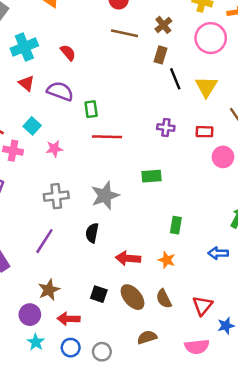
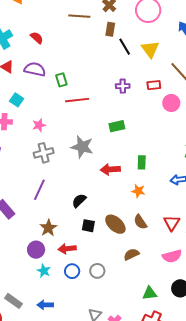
pink star: (54, 149) -> (39, 125), moved
gray star: (105, 196) -> (82, 147), turned -30
black semicircle: (92, 233) -> (79, 201), moved, turned 42
red arrow: (128, 258) -> (110, 169), moved

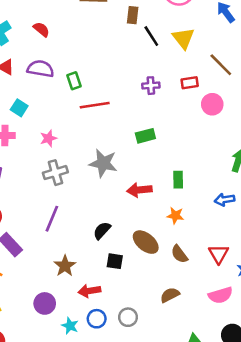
brown ellipse: (115, 224) -> (146, 242), moved
purple circle: (36, 250) -> (45, 303), moved
cyan star: (44, 271) -> (70, 326), moved

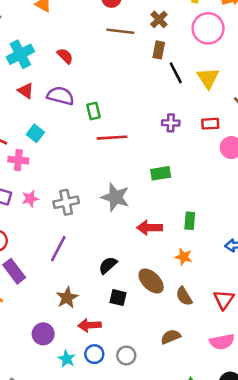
pink star: (48, 138) -> (30, 199), moved

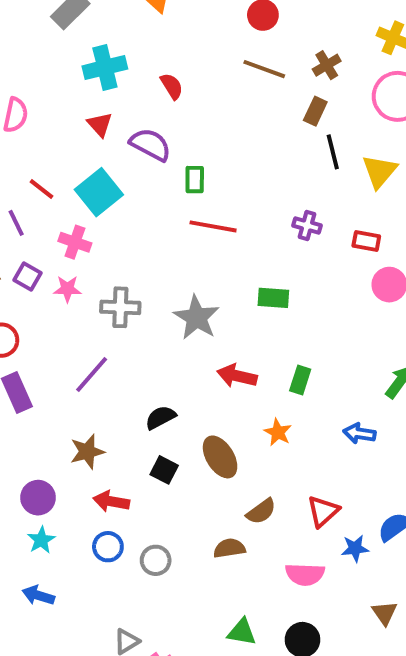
cyan square: (35, 133) -> (99, 192), size x1.6
pink cross: (18, 160) -> (75, 242), moved
brown semicircle: (184, 296) -> (261, 511), moved, turned -108
cyan star: (67, 359) -> (41, 540), moved

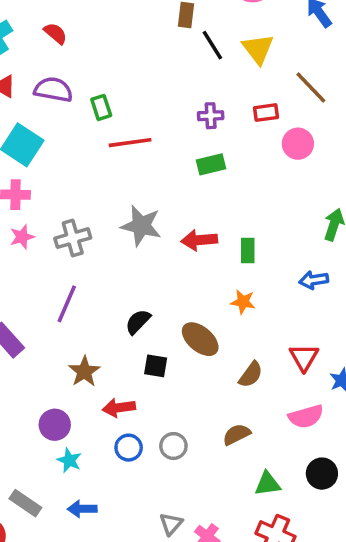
green rectangle: (273, 298) -> (211, 164), moved
red arrow: (237, 376) -> (199, 240), moved
brown semicircle: (229, 548) -> (237, 434), moved

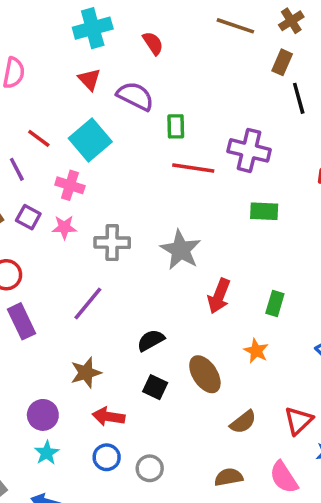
purple cross: (211, 116) -> (249, 150), moved, size x1.6
red arrow: (199, 240) -> (219, 296), moved, turned -80
pink semicircle: (306, 417) -> (284, 477), turned 56
brown semicircle: (237, 434) -> (229, 477), moved

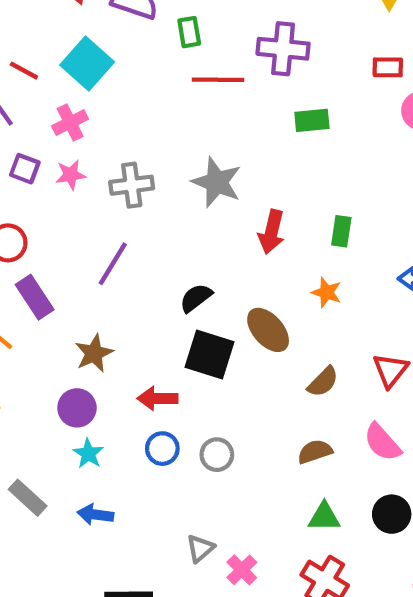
pink cross: (70, 185) -> (70, 122), turned -36
brown star: (86, 373) -> (94, 353), moved
black square: (155, 387) -> (209, 354), size x1.6

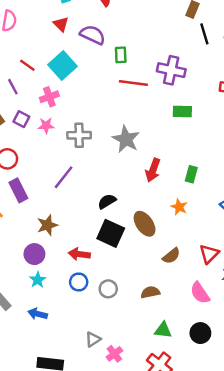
brown semicircle: (315, 452) -> (150, 292), moved

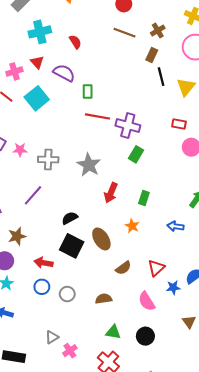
purple cross: (171, 70) -> (128, 125), moved
pink cross: (49, 97) -> (14, 71), moved
green rectangle: (182, 111) -> (136, 154), moved, turned -63

